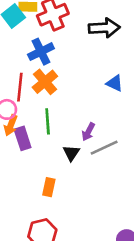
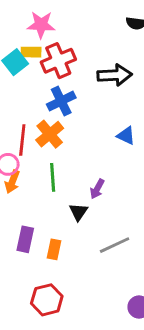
blue cross: (41, 52) -> (61, 101), moved
purple rectangle: (23, 138) -> (25, 239), moved, turned 30
gray line: (104, 148) -> (115, 245), moved

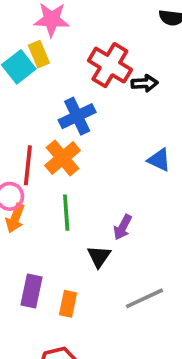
yellow rectangle: (31, 52) -> (39, 54), turned 66
red cross: (58, 61) -> (110, 65), moved, turned -36
black arrow: (115, 75) -> (145, 83), size x0.6

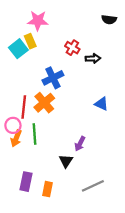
red cross: (110, 65) -> (72, 48), size x0.6
green line: (66, 213) -> (35, 134), moved

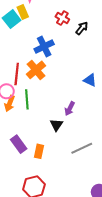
black arrow: (93, 58) -> (82, 28), turned -48
blue triangle: (102, 104) -> (90, 80), moved
purple rectangle: (26, 182) -> (19, 144), turned -48

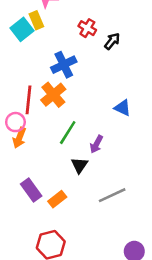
green line: (27, 99) -> (68, 133), moved, turned 36
orange rectangle: (39, 151) -> (57, 199), turned 40

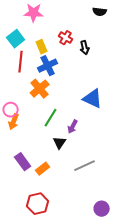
yellow rectangle: (36, 20) -> (42, 47), moved
black arrow: (112, 41) -> (85, 48), turned 128
red line: (29, 100) -> (21, 62), moved
blue triangle: (123, 108) -> (93, 99), size x1.5

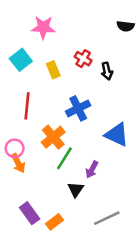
red line: (21, 62) -> (27, 106), moved
blue cross: (48, 66) -> (78, 108), moved
orange cross: (40, 89) -> (53, 137), moved
orange arrow: (14, 122) -> (18, 163), turned -49

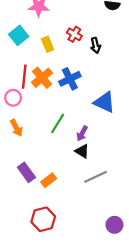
orange cross: (53, 137) -> (42, 78), moved
pink circle: (15, 148) -> (13, 98), moved
black triangle: (76, 189) -> (82, 151), moved, turned -32

